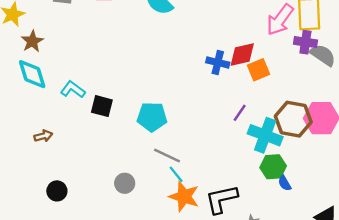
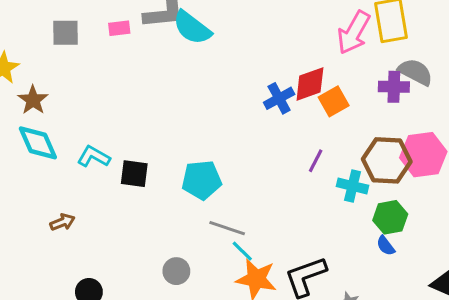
purple cross: (305, 42) -> (394, 87), moved
blue cross: (218, 62) -> (279, 98), turned -35
cyan cross: (265, 135) -> (353, 186), size x0.7
green hexagon: (273, 167) -> (390, 217), moved

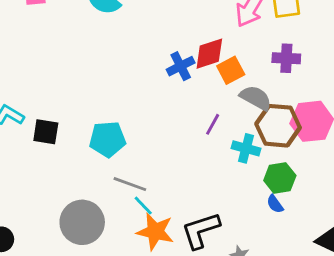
gray semicircle: (415, 72) -> (256, 98), moved
gray circle: (176, 271) -> (82, 222), size x1.8

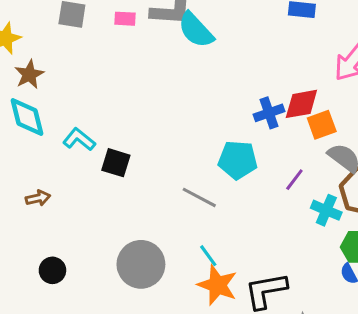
cyan pentagon: (108, 139) -> (238, 160), moved
gray line: (130, 184) -> (199, 197), moved

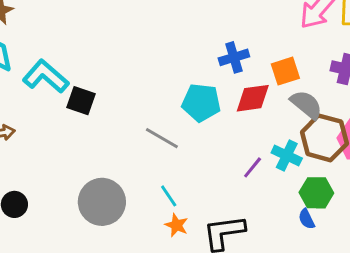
red diamond: (301, 104) -> (253, 98), moved
cyan L-shape: (79, 139) -> (46, 76), size x1.4
purple line: (294, 180) -> (253, 167), moved
orange star: (217, 285) -> (177, 225), size x0.6

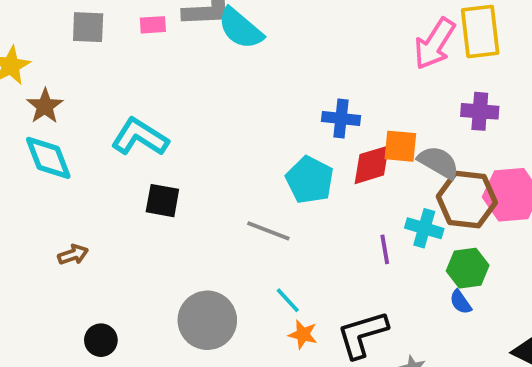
blue cross: (234, 57) -> (341, 118), turned 32
orange square: (285, 71) -> (400, 146), moved, turned 32
cyan L-shape: (46, 76) -> (140, 137), moved
cyan pentagon: (201, 103) -> (310, 180), turned 30
purple line: (253, 167) -> (385, 249), turned -40

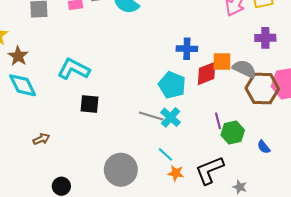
cyan cross: (424, 228) -> (171, 117), moved, turned 30
green hexagon: (468, 268) -> (233, 133), moved

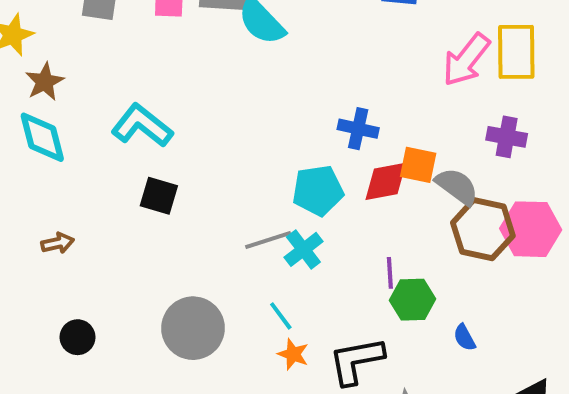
cyan pentagon: (172, 85) -> (318, 190), turned 30
gray line: (151, 116) -> (268, 240), turned -45

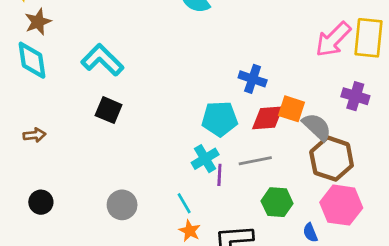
pink hexagon: (531, 229) -> (341, 205), moved
gray line: (268, 240) -> (255, 161), moved
purple line: (390, 273) -> (219, 175), moved
gray circle: (193, 328) -> (122, 205), size x0.7

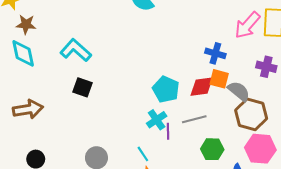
brown star: (38, 22) -> (26, 24), turned 30
blue cross: (253, 79) -> (215, 53), moved
cyan pentagon: (220, 119) -> (166, 89), turned 30
brown arrow: (34, 135) -> (28, 109), size x1.8

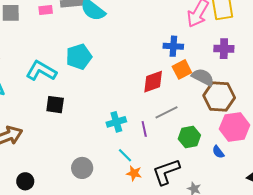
orange square: (219, 79) -> (182, 69), turned -30
red diamond: (202, 87) -> (153, 82), moved
cyan pentagon: (166, 89) -> (79, 57), moved, turned -30
cyan cross: (157, 120) -> (116, 122), moved, turned 30

